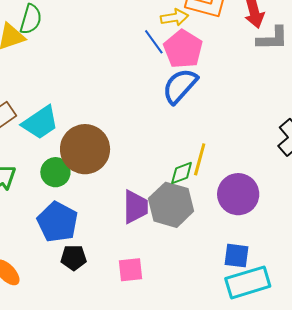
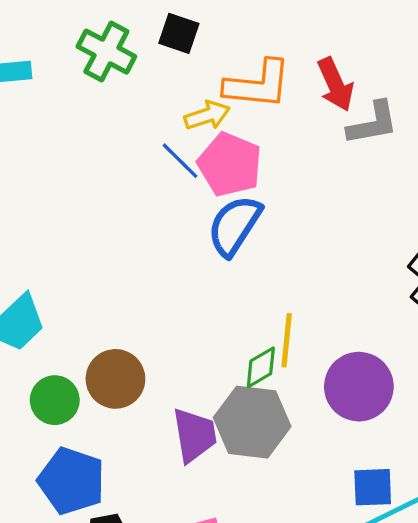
brown circle: (85, 149) -> (115, 379), moved, size x0.7

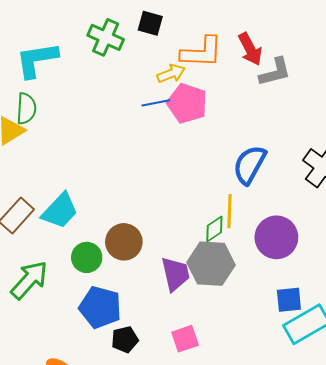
blue line: (180, 161) -> (156, 103), turned -52
blue semicircle: (234, 226) -> (250, 165), moved

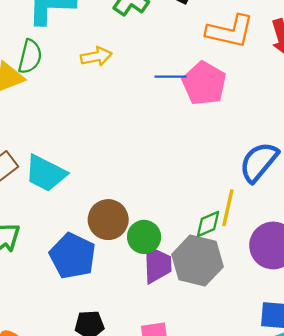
yellow arrow: (171, 73) -> (96, 56), moved
cyan trapezoid: (60, 211) -> (46, 173), turned 63
green circle: (87, 257) -> (144, 237), moved
blue pentagon: (100, 307) -> (73, 256), moved

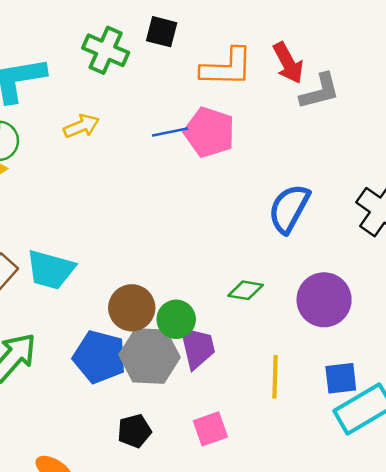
yellow line: (228, 208) -> (275, 377), moved
green diamond: (208, 224) -> (246, 290), turned 44
gray hexagon: (197, 261) -> (150, 356), moved

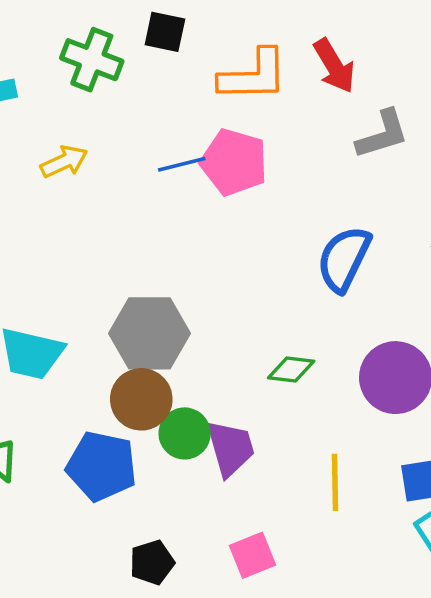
gray L-shape: (320, 91) -> (382, 134), moved
green circle: (176, 319) -> (185, 433), moved
gray hexagon: (150, 356) -> (150, 333), moved

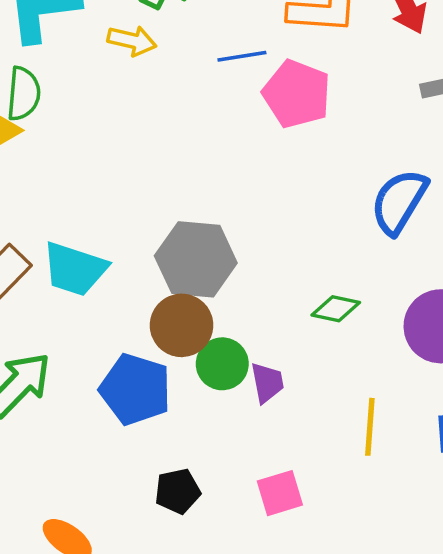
yellow arrow: (64, 162) -> (132, 41), moved, turned 33
blue line: (182, 164) -> (242, 56), moved
purple trapezoid: (230, 448) -> (267, 383), size x0.7

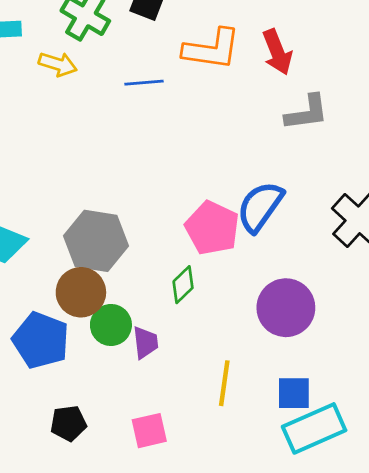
pink pentagon: (297, 94) -> (212, 228), moved
green diamond: (336, 309) -> (183, 285), moved, turned -60

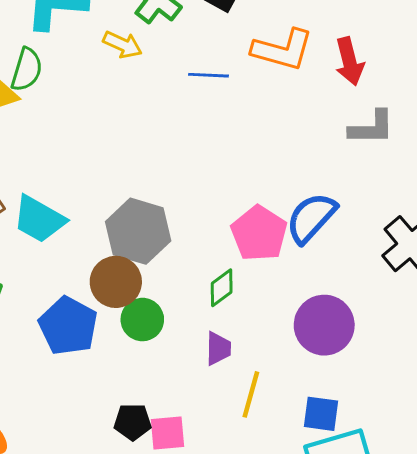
purple trapezoid: (145, 342) -> (218, 349), moved
black pentagon: (68, 423) -> (133, 422), moved

